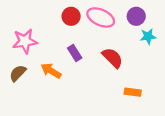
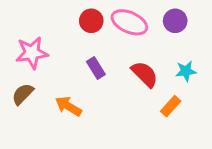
cyan star: (148, 36) -> (186, 71), moved
orange arrow: (51, 71) -> (68, 106), moved
orange rectangle: (133, 92) -> (171, 106), moved, turned -56

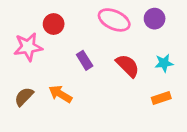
red circle: (91, 21) -> (54, 24), moved
brown semicircle: (23, 94) -> (24, 97), moved
orange rectangle: (171, 106) -> (161, 98), moved, turned 30

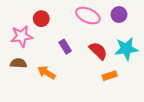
cyan star: (164, 63) -> (126, 49), size x1.6
brown semicircle: (24, 97) -> (18, 63), moved, turned 49
orange rectangle: (161, 98) -> (110, 76), moved

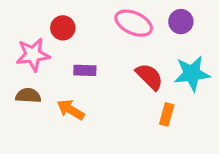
purple rectangle: (65, 47) -> (85, 70), moved, turned -56
orange rectangle: (110, 76) -> (167, 114), turned -56

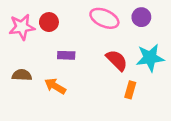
pink star: (33, 55) -> (22, 27), moved

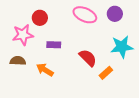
pink star: (22, 27) -> (23, 35), moved
red semicircle: (117, 60) -> (88, 58), moved
orange rectangle: (130, 90) -> (106, 73), turned 32

